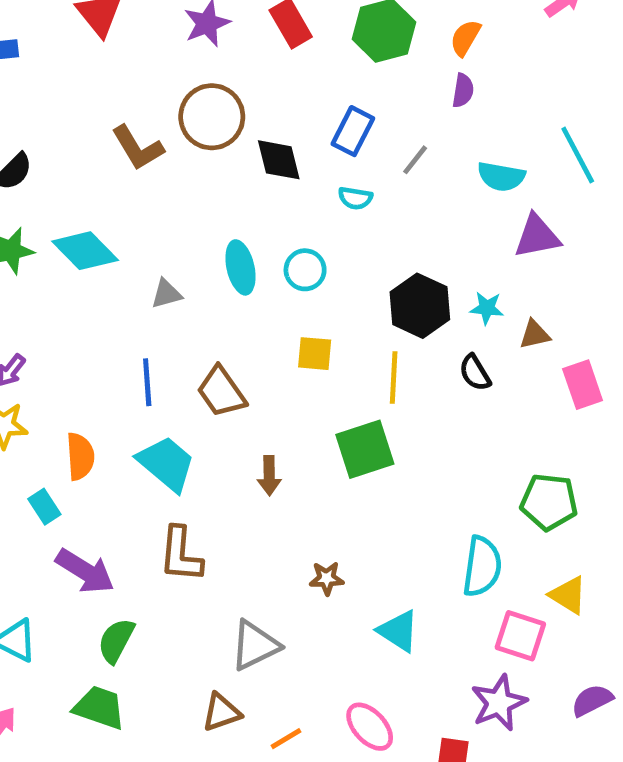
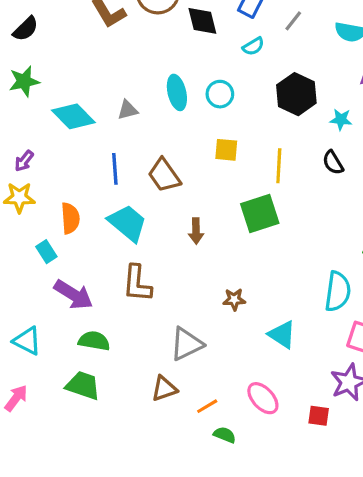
cyan semicircle: (355, 198) -> (253, 46), turned -40
cyan diamond: (85, 251) -> (73, 116), moved
black hexagon: (420, 306) -> (296, 94), moved
green semicircle: (116, 641) -> (94, 341), turned 72

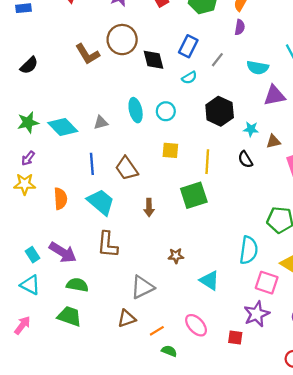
green star: (24, 81) -> (28, 122), moved
cyan rectangle: (46, 252) -> (32, 255), moved

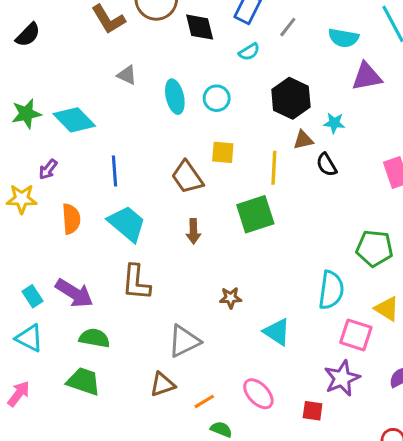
gray triangle: (101, 122) -> (127, 75), moved, turned 40
brown triangle: (273, 141) -> (303, 140), moved
purple arrow: (28, 158) -> (48, 169), moved
brown trapezoid: (127, 168) -> (187, 177), moved

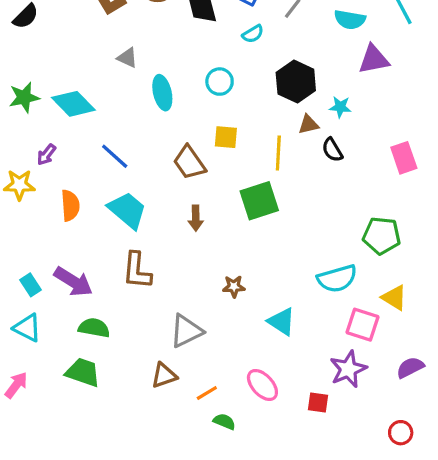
cyan ellipse: (175, 97) -> (162, 93), moved
blue line: (115, 171) -> (115, 156), turned -44
cyan semicircle: (331, 290) -> (337, 279), turned 66

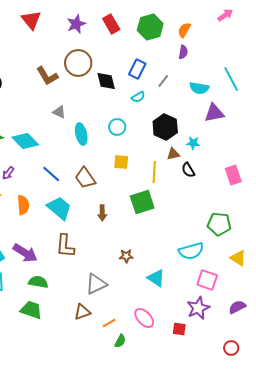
brown trapezoid: (189, 163) -> (85, 178), moved
yellow triangle: (394, 298) -> (238, 258), moved
green semicircle: (224, 422) -> (120, 341), turned 96

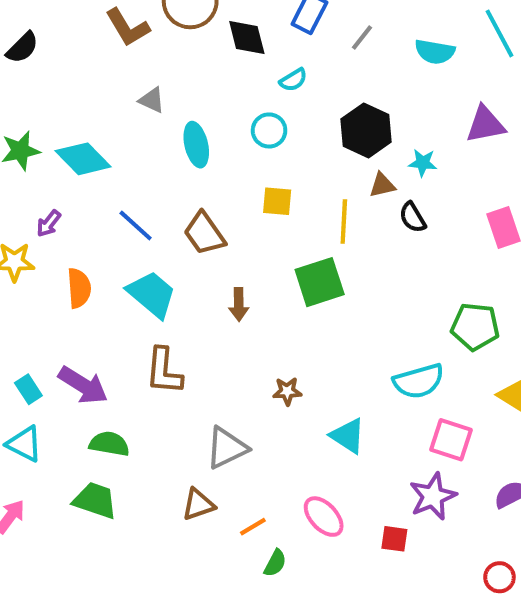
cyan semicircle: (138, 97) -> (293, 80), moved
purple triangle: (214, 113) -> (485, 124), moved

